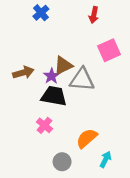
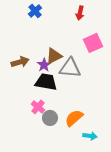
cyan arrow: (105, 159) -> (90, 136), turned 72
gray circle: (62, 162) -> (50, 118), moved

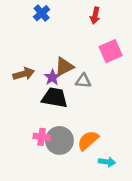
gray triangle: (70, 68) -> (83, 81), size x0.6
pink cross: (38, 107) -> (42, 137), moved, turned -32
gray circle: (50, 118) -> (59, 140), size x1.5

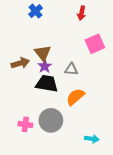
brown triangle: (64, 67) -> (43, 53), moved, turned -42
pink cross: (42, 137) -> (25, 124), moved
orange semicircle: (88, 140) -> (75, 97), moved

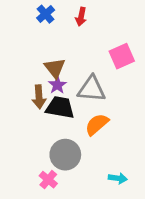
red arrow: (82, 13) -> (81, 17), moved
brown arrow: (20, 63) -> (39, 97), moved, turned 102
gray triangle: (71, 69) -> (92, 89), size x1.6
pink cross: (25, 124) -> (48, 180), moved, turned 32

